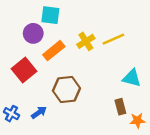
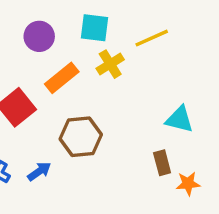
cyan square: (50, 15) -> (95, 28), moved
purple circle: (33, 33) -> (39, 36), moved
yellow line: (113, 39) -> (152, 38), moved

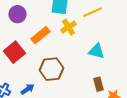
purple circle: (39, 36) -> (17, 14), moved
cyan triangle: (179, 119) -> (96, 51), moved

